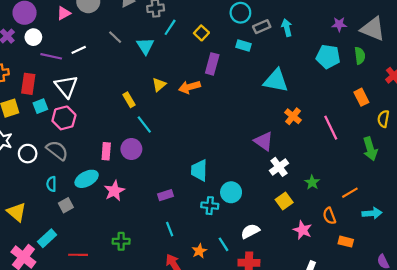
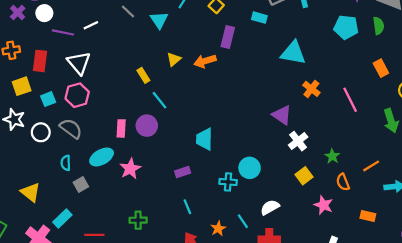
cyan square: (40, 106) -> (48, 99), moved
cyan trapezoid: (199, 170) -> (204, 139), moved
orange semicircle: (329, 216) -> (343, 182), moved

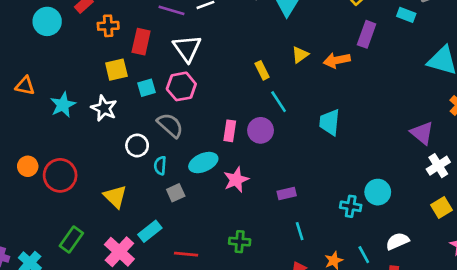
white circle: (41, 132) -> (137, 145), moved
cyan trapezoid: (204, 139) -> (330, 122), moved
purple rectangle: (183, 172) -> (287, 194), moved

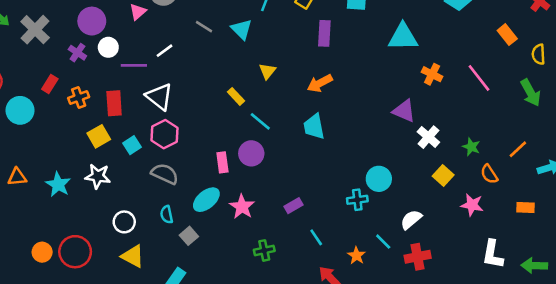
orange arrow: (337, 60) -> (320, 83), moved
white circle: (137, 145) -> (124, 222), moved
green cross: (240, 242) -> (264, 250), moved

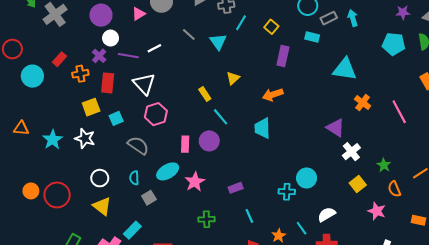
purple cross: (77, 53) -> (99, 56), moved
pink hexagon: (164, 134) -> (156, 114), moved

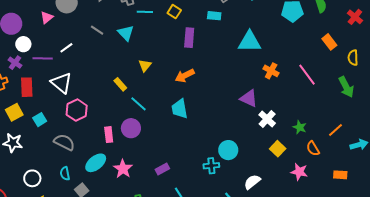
cyan line: (241, 23) -> (145, 12), turned 70

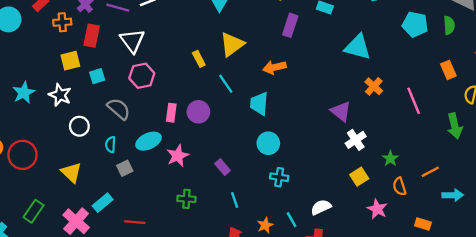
yellow triangle: (145, 65) -> (232, 44), size x1.6
cyan line: (138, 104) -> (226, 84), moved
cyan circle: (228, 150) -> (268, 143), moved
purple rectangle: (162, 169) -> (222, 167), turned 64
white circle: (32, 178) -> (79, 126), moved

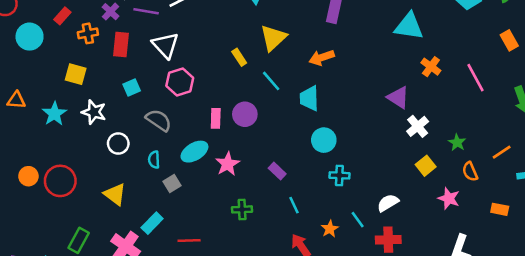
yellow square: (70, 61) -> (76, 74), moved, turned 36

